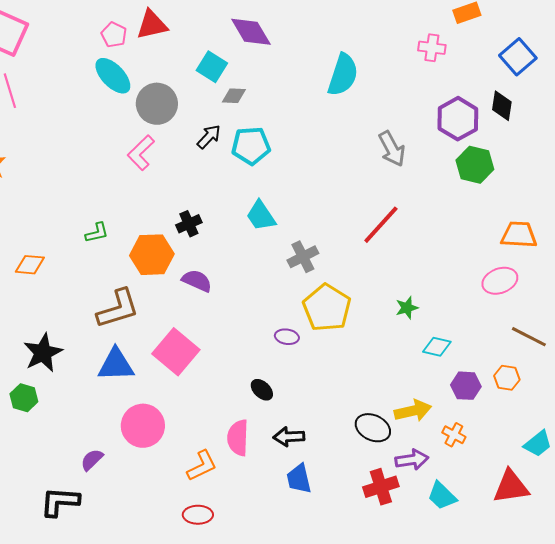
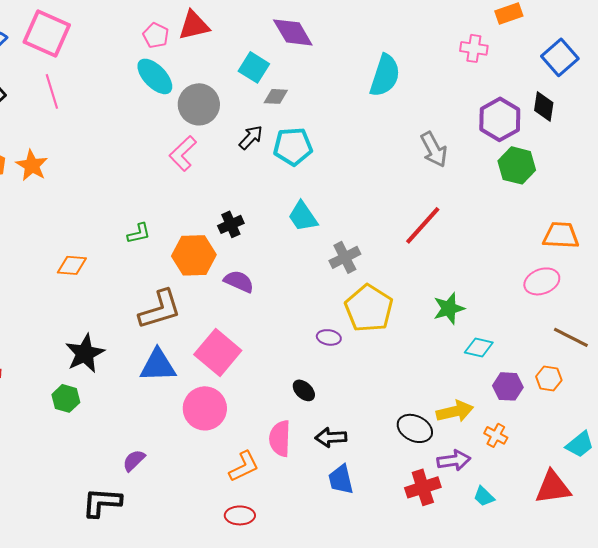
green star: (407, 308) -> (449, 308), size x1.4
pink circle: (143, 426) -> (205, 408), moved
cyan trapezoid: (442, 496) -> (484, 496), size x0.7

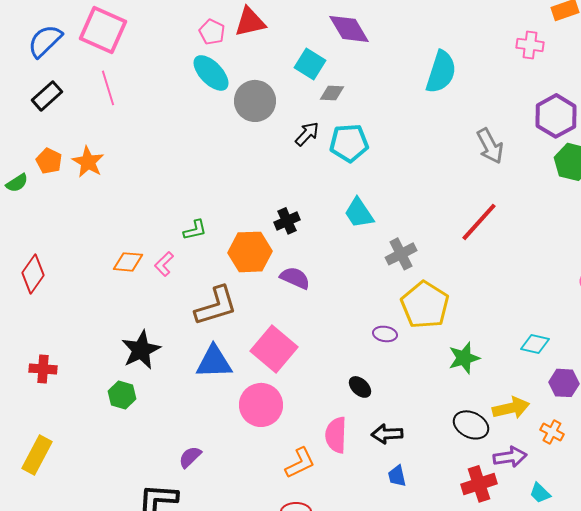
pink L-shape: (183, 153) -> (164, 264), moved, size x0.7
green star: (449, 308) -> (464, 358), moved
blue trapezoid: (341, 479) -> (397, 476), size x0.7

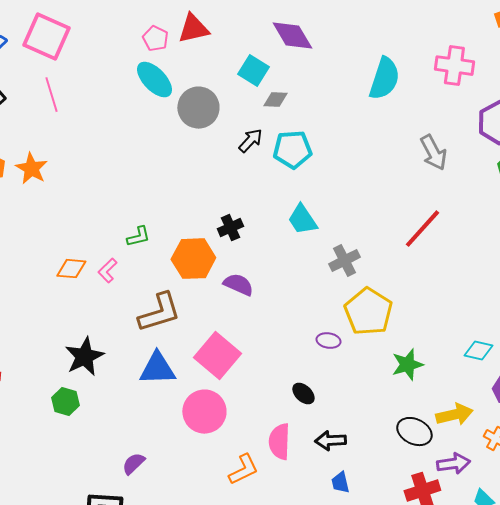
pink cross: (530, 45) -> (454, 66), moved, size x1.4

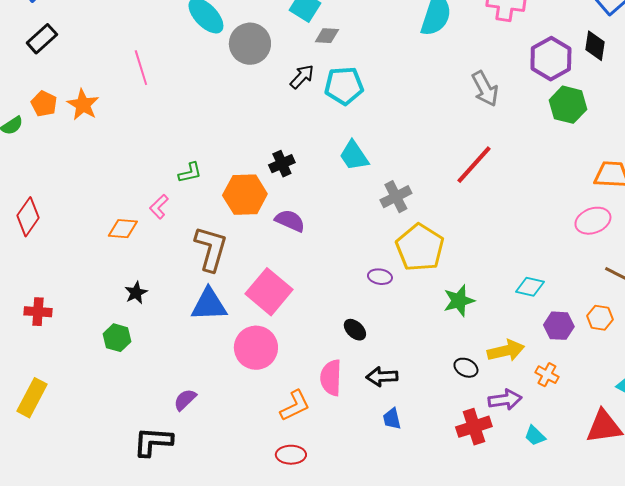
pink line: (51, 95) -> (141, 68), moved
orange diamond: (71, 269) -> (123, 229), moved
brown L-shape: (159, 313) -> (211, 249), turned -57
black star: (84, 357) -> (136, 293), size x0.6
black ellipse: (414, 432) -> (466, 368), size x0.7

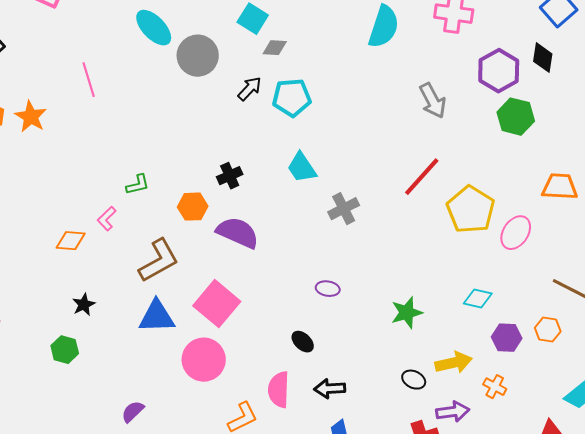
orange hexagon: (245, 195) -> (193, 207), size x0.7
purple semicircle: (290, 221) -> (238, 233), size x1.4
pink ellipse: (593, 221) -> (516, 233), moved, turned -36
yellow pentagon: (420, 248) -> (471, 210), moved
brown L-shape: (211, 249) -> (159, 261), turned 45

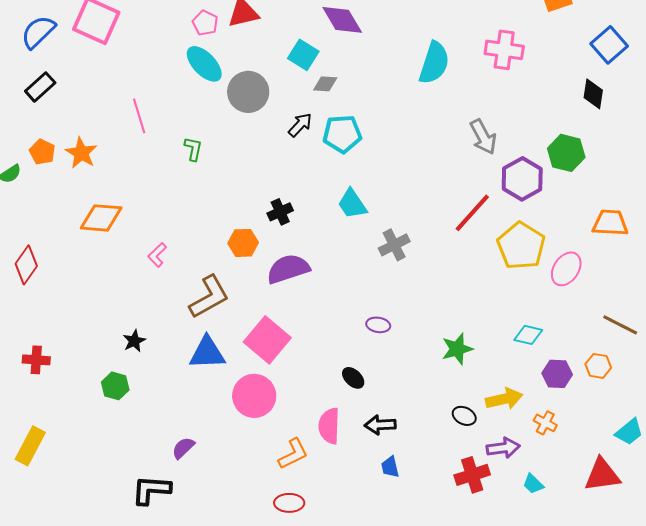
purple hexagon: (499, 71) -> (522, 179), moved
green L-shape: (138, 185) -> (193, 149), moved, turned -65
purple semicircle: (238, 233) -> (288, 269), turned -42
orange diamond: (71, 241) -> (101, 218), moved, size x1.4

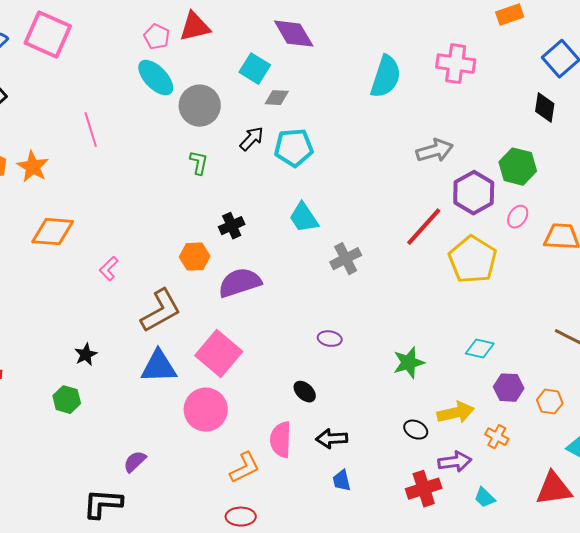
gray arrow: (483, 137) -> (435, 151), turned -78
green L-shape: (193, 149) -> (199, 163), moved
pink ellipse: (566, 269) -> (518, 217), moved, size x0.7
orange hexagon: (598, 366) -> (550, 402), moved

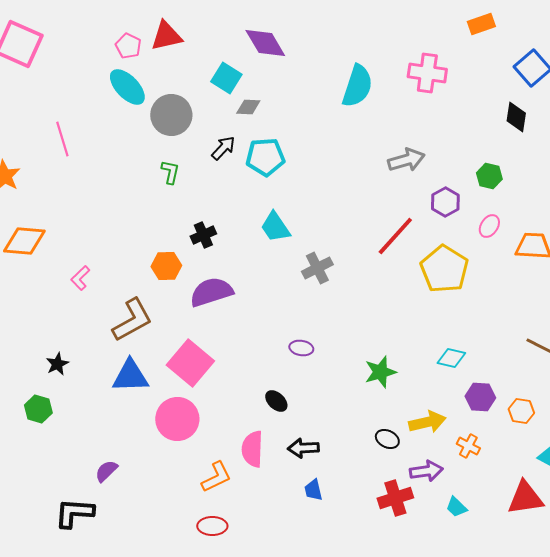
green hexagon: (518, 167) -> (489, 176), size x0.7
purple hexagon: (474, 193) -> (445, 202), size x0.7

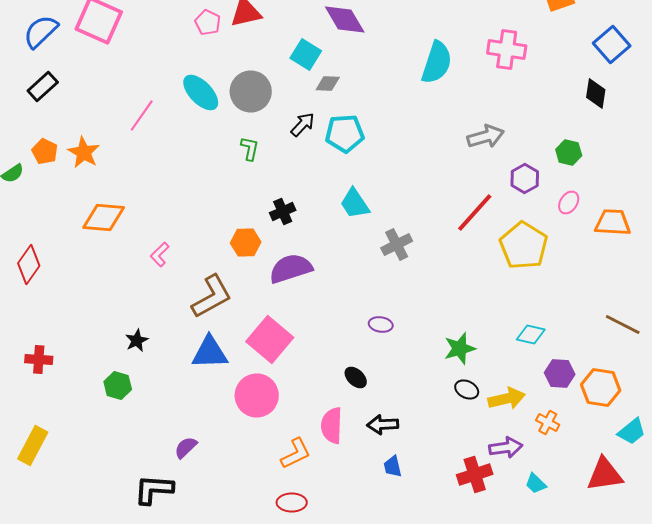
cyan ellipse: (127, 87) -> (201, 92), moved
pink line: (62, 139) -> (142, 116), turned 52
orange hexagon: (521, 411) -> (601, 388), size x1.5
black ellipse: (387, 439) -> (467, 390), moved

